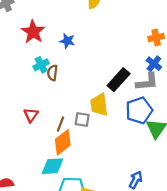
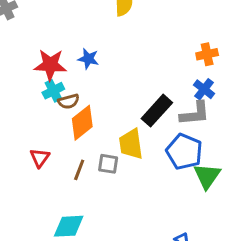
red star: (33, 32) -> (50, 65), moved, turned -30
brown semicircle: (52, 73) -> (69, 101), turned -112
blue pentagon: (139, 110) -> (184, 152), turned -30
orange diamond: (63, 142) -> (82, 123), moved

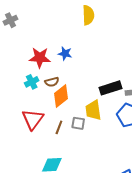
cyan cross: (53, 91) -> (32, 82), moved
black rectangle: (157, 111) -> (111, 88), turned 30
red triangle: (40, 158) -> (33, 119), size x1.6

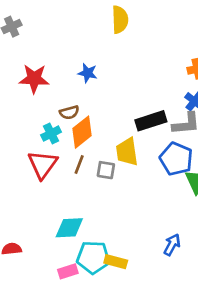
red star: (40, 58) -> (34, 79), moved
cyan cross: (32, 82) -> (51, 134), moved
brown line: (59, 127) -> (79, 164), moved

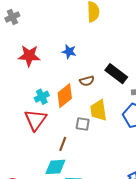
brown semicircle: (69, 112) -> (87, 81), moved
black rectangle: (151, 121) -> (116, 74), moved, turned 55
brown line: (79, 164) -> (63, 144), moved

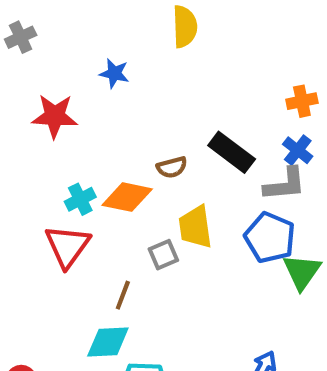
blue star: (69, 52) -> (114, 73), moved
orange diamond: (65, 96) -> (127, 197), turned 50
gray square: (83, 124) -> (163, 255), turned -32

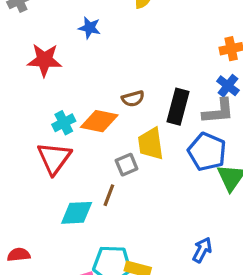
black rectangle: (232, 152) -> (178, 107), moved, turned 68
brown line: (123, 295) -> (109, 195), moved
cyan diamond: (108, 342) -> (77, 213), moved

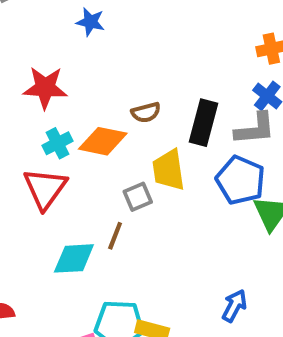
red star: (44, 60) -> (45, 88), moved

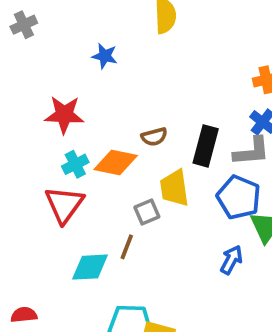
blue arrow: (234, 306) -> (231, 260), moved

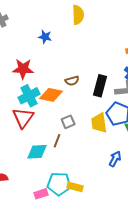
cyan cross: (75, 164) -> (29, 96), size x1.5
yellow trapezoid: (174, 188) -> (99, 123), moved
blue arrow: (231, 260) -> (115, 159), moved

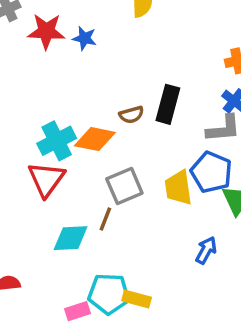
red star: (23, 69) -> (46, 31), moved
black rectangle: (100, 86) -> (168, 104), moved
gray square: (68, 122) -> (124, 186), size x1.5

